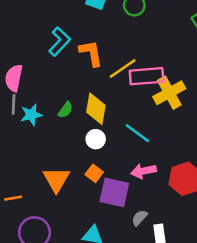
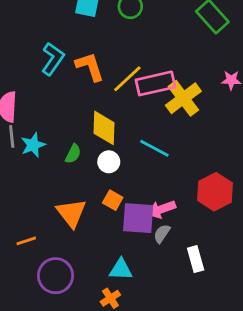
green semicircle: (65, 110) -> (73, 154), moved
pink arrow: (144, 171) -> (161, 209), moved
gray semicircle: (140, 218) -> (162, 234), moved

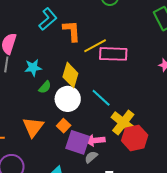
yellow cross: (183, 98) -> (123, 123), moved, turned -30
cyan star: (33, 145) -> (33, 68), moved
white circle: (109, 162) -> (68, 99), size x1.6

